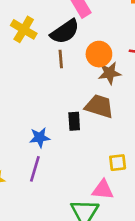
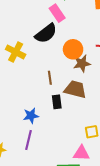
yellow cross: (24, 29) -> (16, 52), moved
brown line: (61, 59) -> (50, 78), moved

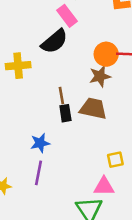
orange circle: (73, 49) -> (106, 54), moved
yellow cross: (16, 52) -> (18, 66), turned -30
black rectangle: (57, 102) -> (65, 113), moved

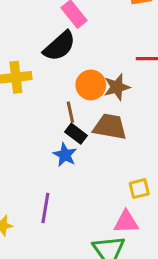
orange circle: (106, 54) -> (91, 85), moved
black rectangle: (65, 113) -> (76, 134), turned -42
blue star: (40, 143) -> (65, 155), moved, turned -30

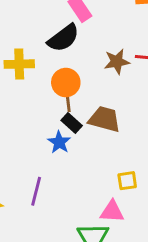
orange circle: (91, 85) -> (66, 83), moved
brown star: (117, 87) -> (117, 62), moved

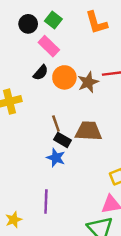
black semicircle: (63, 38) -> (41, 73), size x0.6
orange circle: (66, 83) -> (64, 77), moved

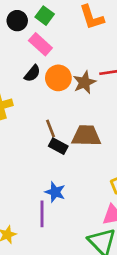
blue star: (56, 158) -> (55, 192), moved

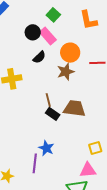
black circle: (17, 21) -> (33, 32), moved
orange circle: (58, 78) -> (70, 53), moved
brown star: (84, 82) -> (66, 72), moved

